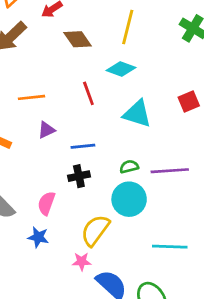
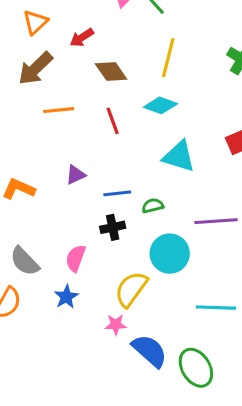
red line: (88, 93) -> (113, 121), moved
orange line: (31, 97) -> (59, 110), moved
green semicircle: (129, 167) -> (153, 206), moved
blue star: (38, 237) -> (66, 297), turned 30

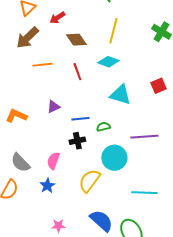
pink star: (116, 325) -> (58, 226), moved

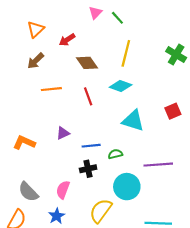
brown arrow: (27, 38) -> (36, 61), size x0.7

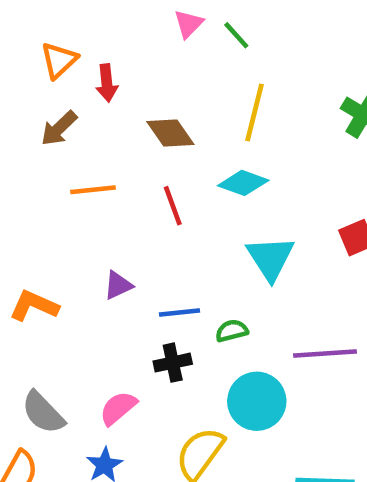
red arrow: (67, 40) -> (107, 83), moved, turned -63
cyan triangle: (133, 121) -> (270, 258), turned 40
pink semicircle: (63, 190) -> (118, 408), turned 30

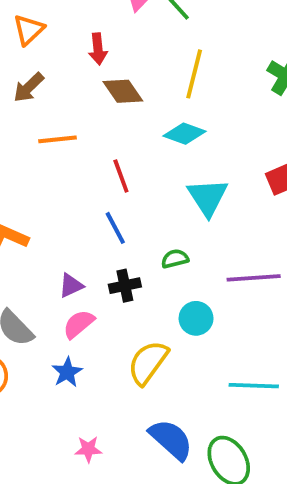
red arrow: (107, 83) -> (98, 49), moved
red line: (173, 206) -> (121, 176), moved
purple triangle: (118, 285) -> (71, 286), moved
blue line: (179, 313) -> (115, 228), moved, turned 68
cyan circle: (257, 401) -> (196, 318), size x0.7

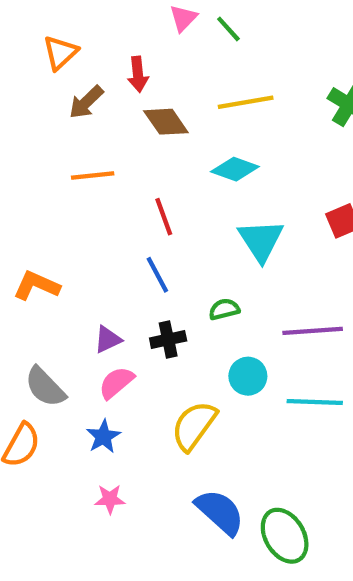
yellow line: (194, 74) -> (246, 102), turned 66
brown arrow: (29, 87) -> (86, 102), moved
cyan line: (254, 386) -> (315, 402), moved
pink star: (88, 449) -> (110, 499), moved

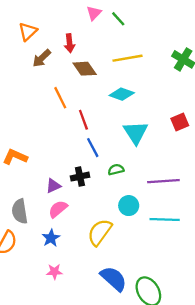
orange line: (93, 176) -> (60, 98), moved, turned 70
blue line: (157, 275) -> (93, 148), moved
black cross: (168, 339) -> (80, 177), moved
gray semicircle: (45, 387) -> (20, 211), turned 35

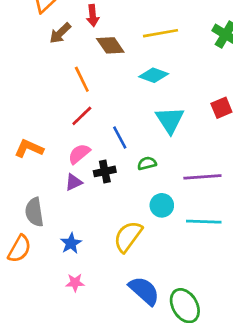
red line: (83, 120) -> (82, 116), moved, turned 66
pink semicircle: (58, 209) -> (79, 154), moved

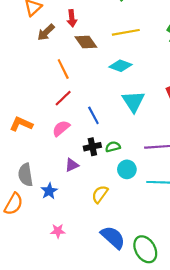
green semicircle: (147, 163) -> (113, 147), moved
black cross: (105, 171) -> (92, 147), moved
purple triangle: (74, 182) -> (72, 165), moved
yellow semicircle: (128, 237) -> (100, 194), size x0.7
blue star: (71, 243) -> (49, 191), moved

